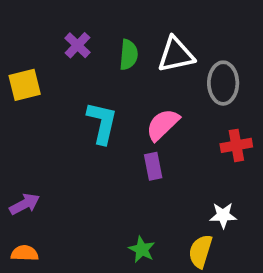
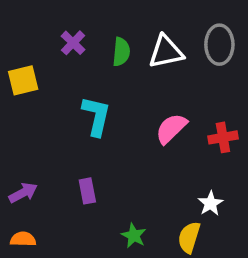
gray ellipse: (223, 83) -> (219, 45), moved
pink semicircle: (163, 125) -> (171, 129), moved
purple rectangle: (153, 166) -> (87, 191), moved
white star: (223, 215) -> (210, 203), turned -30

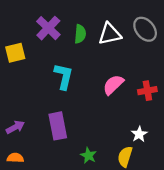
purple cross: (73, 43) -> (48, 28), size x1.5
gray ellipse: (219, 45) -> (145, 29), turned -40
purple rectangle: (87, 191) -> (58, 126), size x1.6

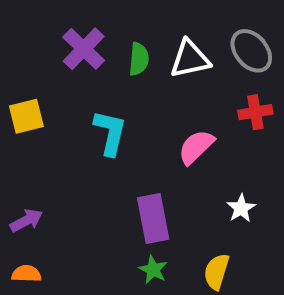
yellow square: (15, 53) -> (26, 116), moved
red cross: (147, 91) -> (255, 112), moved
purple rectangle: (58, 126) -> (153, 218), moved
white star: (139, 134) -> (241, 208), moved

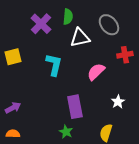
gray ellipse: (251, 51) -> (109, 25), moved
green semicircle: (139, 59) -> (68, 17), moved
white triangle: (190, 59) -> (80, 38), moved
green star: (153, 270) -> (66, 132), moved

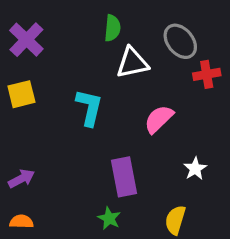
purple cross: (41, 24) -> (26, 40), moved
red cross: (125, 55) -> (207, 74), moved

